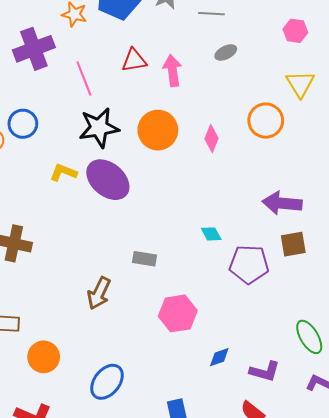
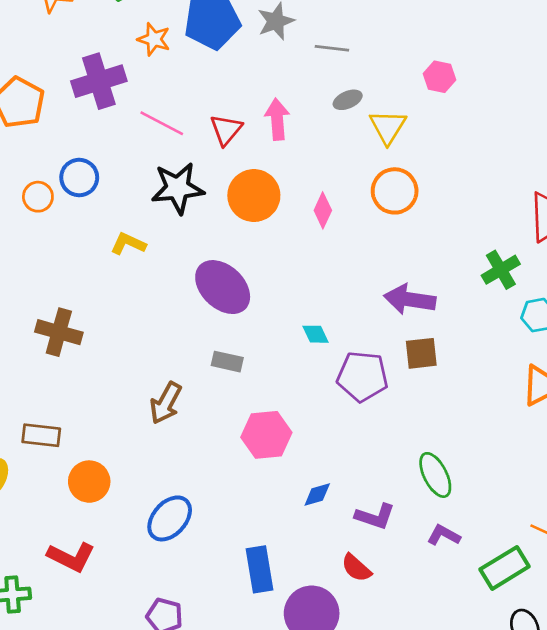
red triangle: (134, 60) -> (226, 130), moved, turned -44
pink line: (84, 78) -> (162, 123), turned -44
yellow triangle: (300, 84) -> (388, 127), moved
purple ellipse: (108, 180) -> (223, 287), moved

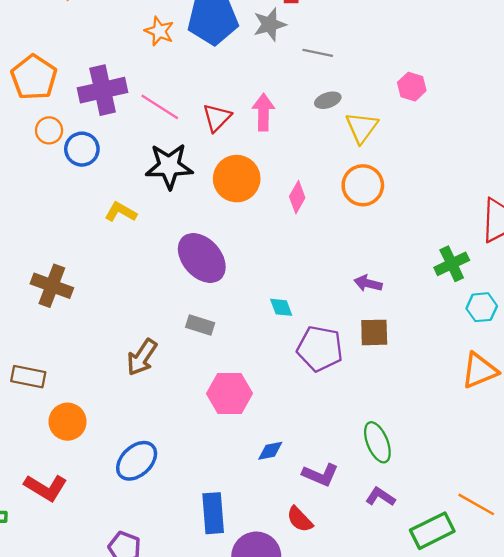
purple cross: (99, 81) -> (103, 90), moved
orange circle: (38, 197) -> (49, 130), moved
purple arrow: (410, 299) -> (368, 283), size x0.6

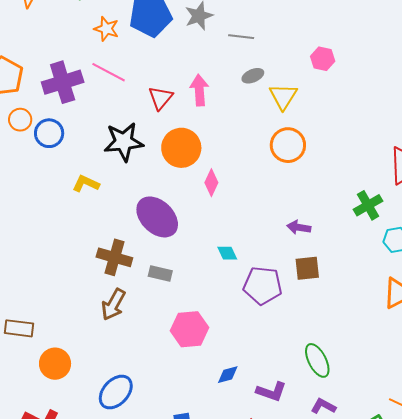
pink line: (160, 107) -> (109, 72), moved
pink diamond: (297, 197) -> (211, 183), moved
brown cross: (52, 286) -> (114, 257), moved

